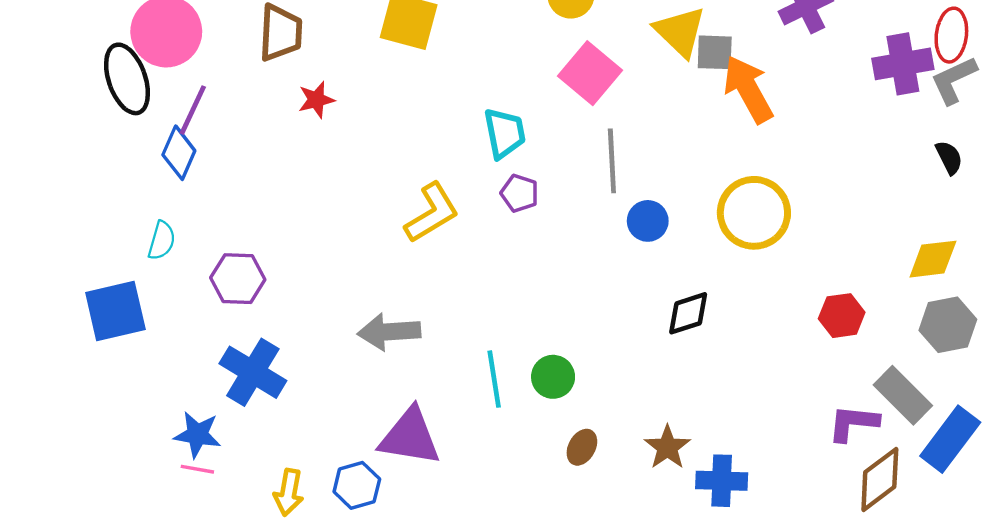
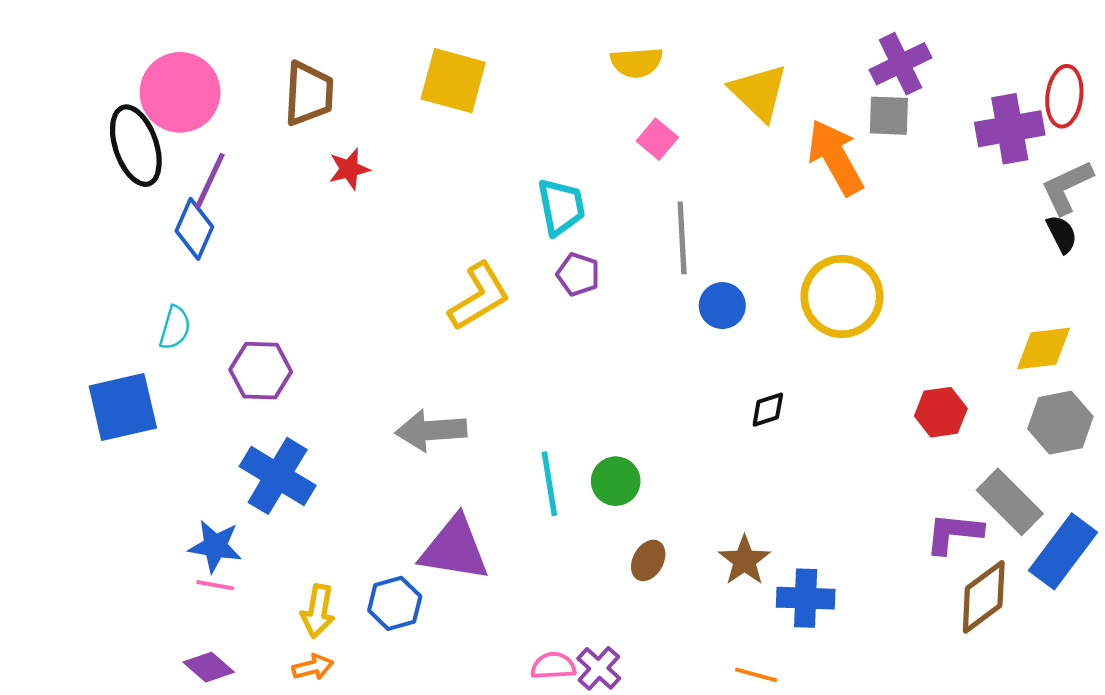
gray square: (715, 52) -> (889, 116), moved
pink square: (590, 73) -> (657, 139), size x0.6
gray L-shape: (954, 80) -> (1067, 187), moved
black diamond: (688, 313) -> (768, 410), size x0.7

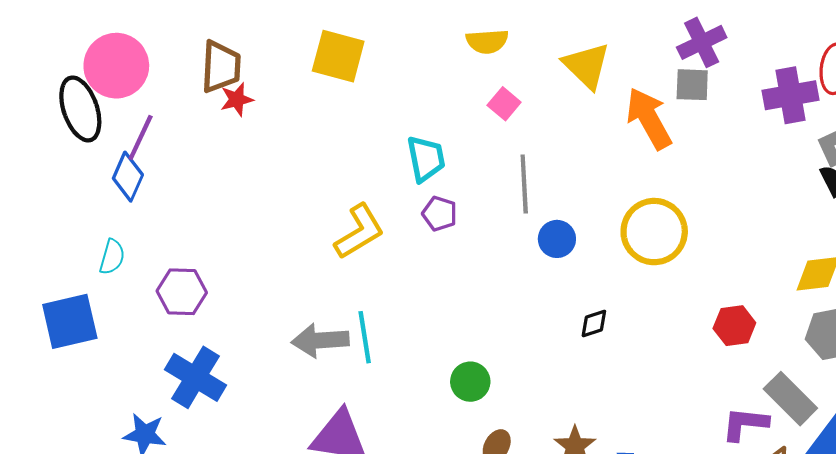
red star: (349, 169) -> (237, 99), moved
cyan line: (549, 484) -> (365, 337), moved

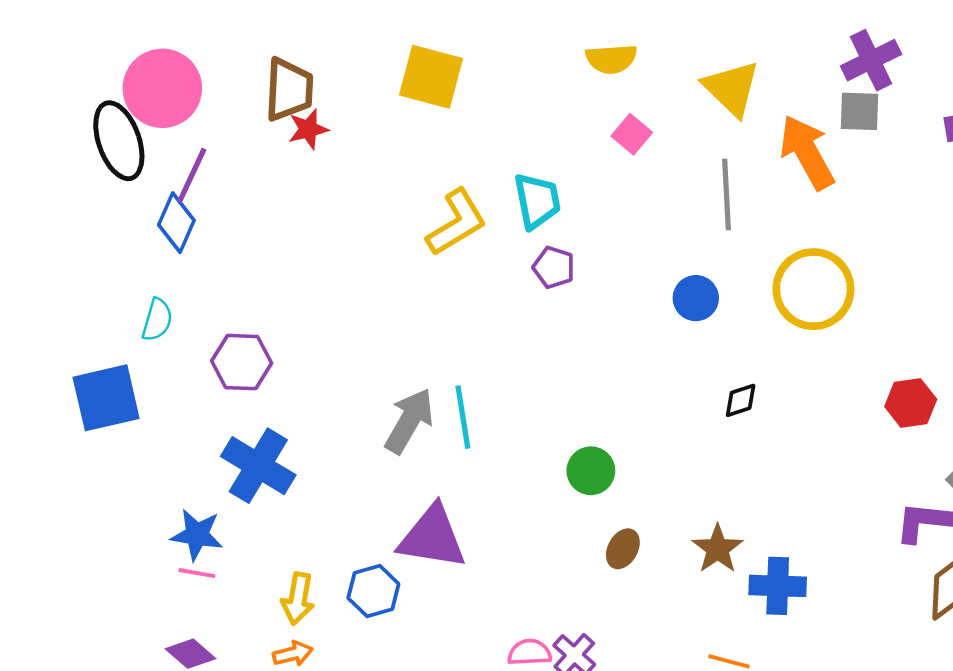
gray line: (524, 184) -> (726, 194), moved
yellow L-shape: (359, 232) -> (457, 223), moved
gray arrow: (320, 340) -> (409, 421), turned 124

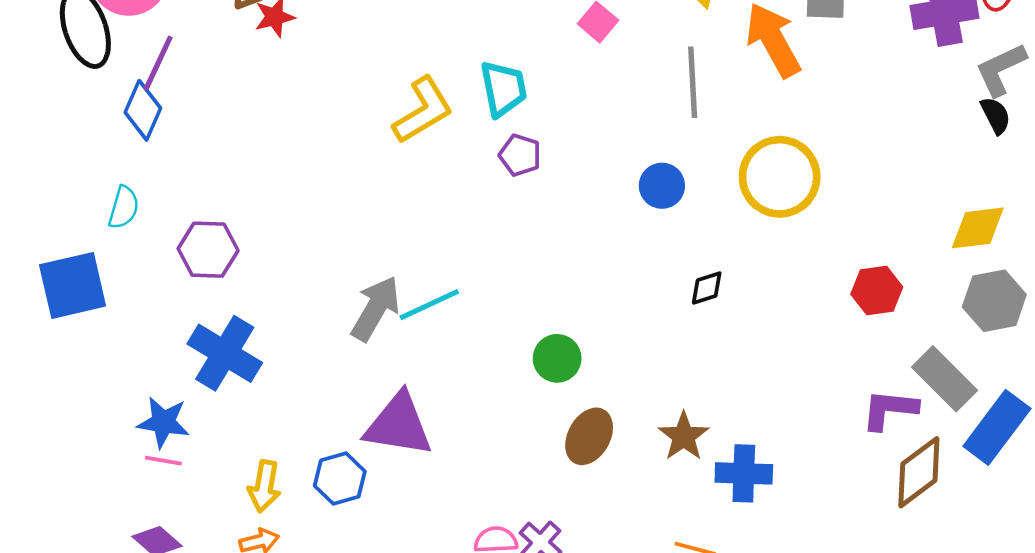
cyan line: (463, 417) -> (429, 305), turned 74
brown ellipse: (623, 549) -> (589, 436), size x1.4

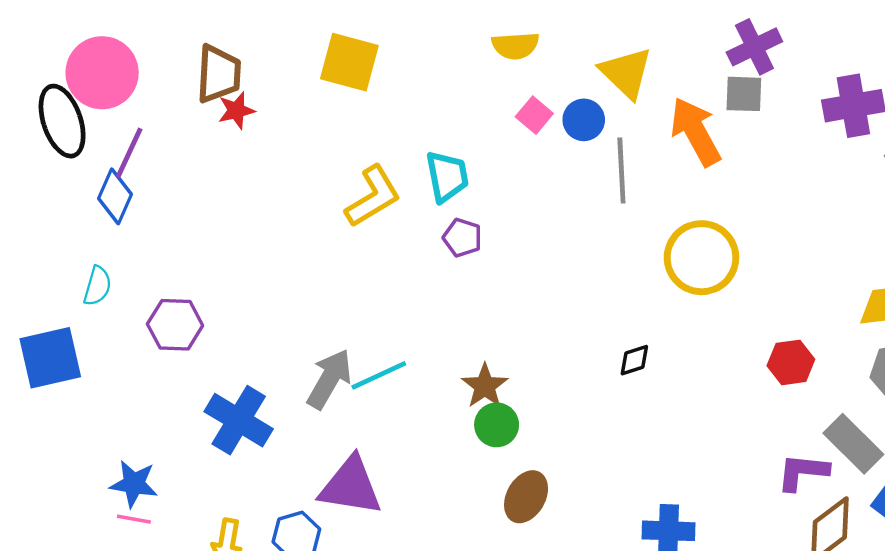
blue circle: (662, 186) -> (584, 120), moved
blue cross: (225, 353) -> (239, 420), moved
brown star: (684, 436) -> (485, 386), moved

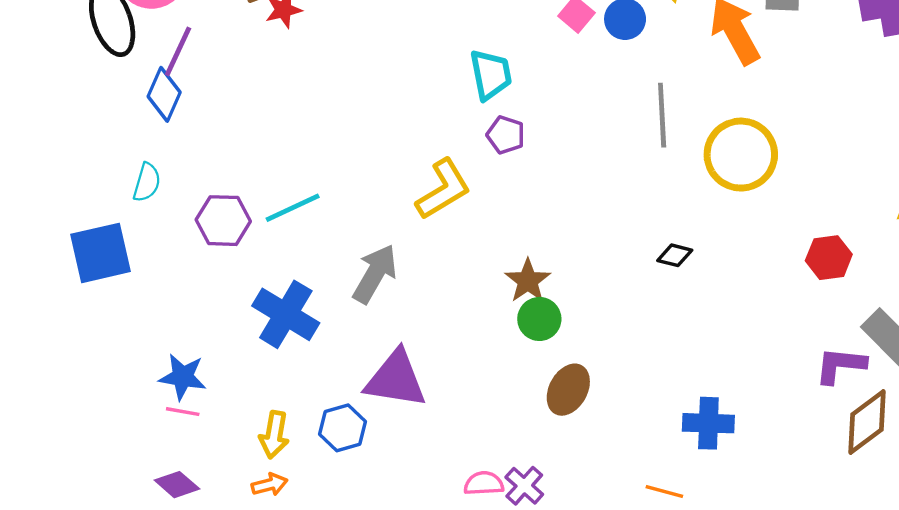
gray line: (621, 171) -> (662, 115), moved
yellow L-shape: (373, 196) -> (443, 189), moved
black diamond: (634, 360) -> (675, 255), turned 32
cyan line: (379, 375) -> (293, 208), moved

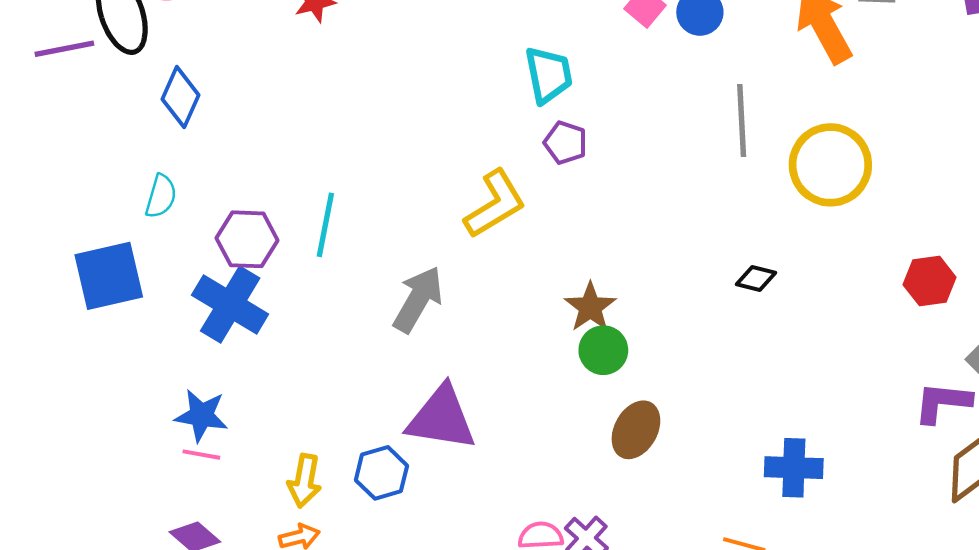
purple line: (178, 51) -> (64, 49), moved, turned 54
cyan line: (293, 208) -> (325, 225), turned -54
blue cross: (286, 314) -> (230, 305), moved

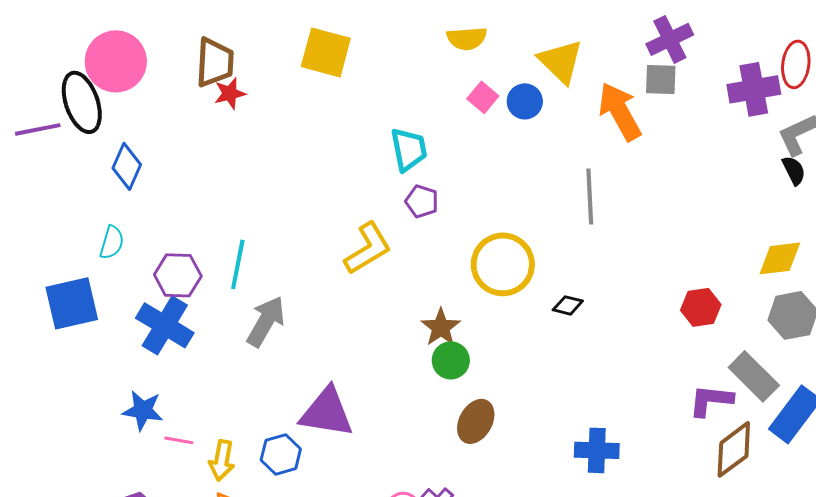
gray line: (742, 121) -> (590, 196), moved
yellow circle: (830, 165) -> (503, 264), moved
gray arrow: (418, 299) -> (266, 321), moved
pink line: (201, 455) -> (179, 440), moved

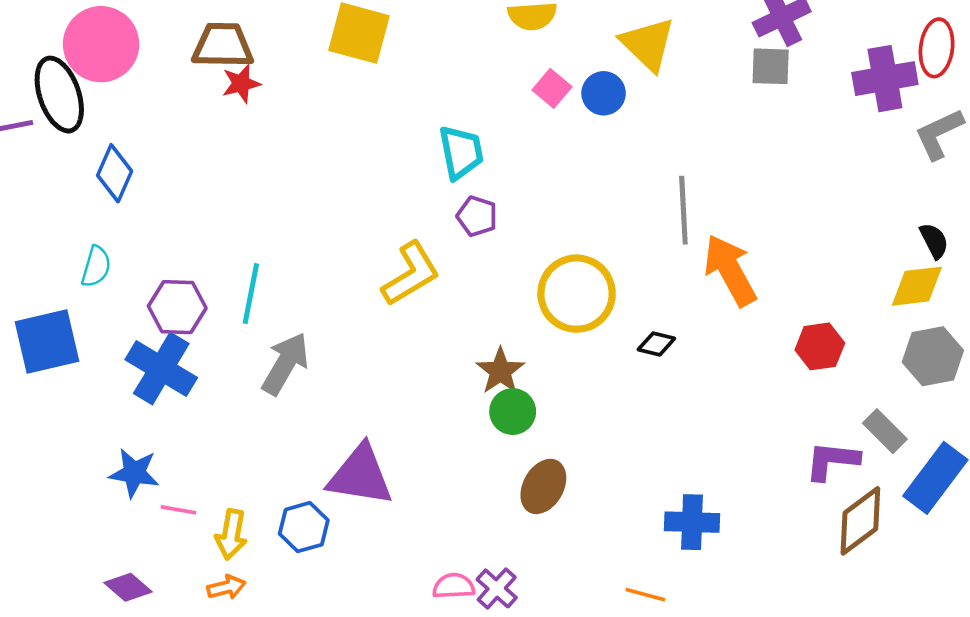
brown trapezoid: (215, 62) -> (223, 45), turned -92
orange arrow: (620, 111) -> (730, 270), moved
black semicircle: (794, 170) -> (934, 241), moved
gray rectangle: (754, 376) -> (885, 431), size x0.7

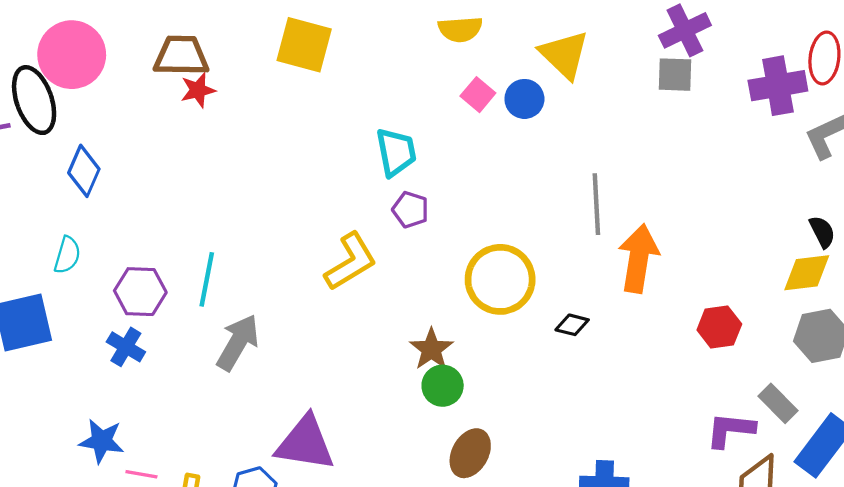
orange arrow: (730, 270) -> (638, 258), turned 38
blue cross: (161, 369) -> (126, 347), size x0.6

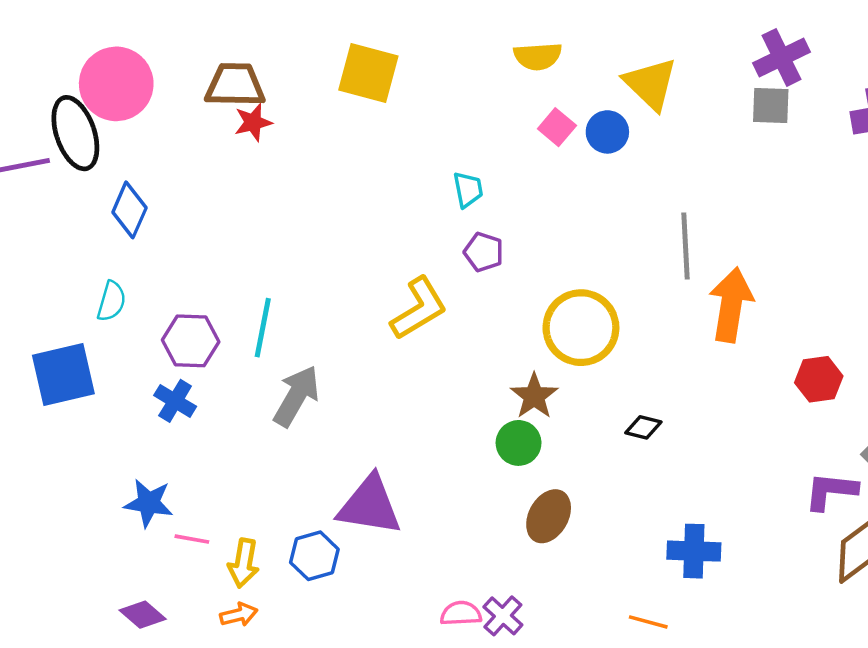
cyan trapezoid: (396, 152) -> (468, 190), size x0.7
black diamond: (572, 325) -> (643, 427), moved
brown star: (431, 349) -> (534, 396), moved

